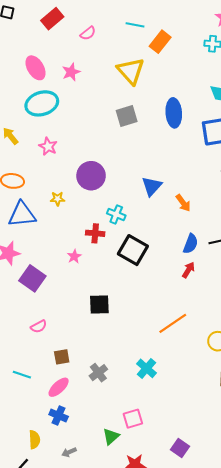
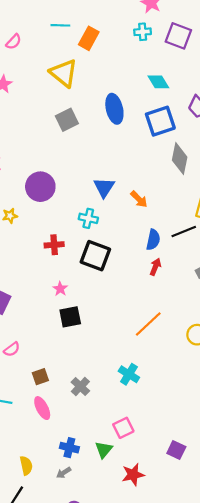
cyan cross: (116, 214) -> (88, 218), moved
pink star: (74, 256) -> (60, 289), moved
pink ellipse: (59, 387) -> (42, 408), turned -65
blue cross: (59, 416) -> (69, 448), moved

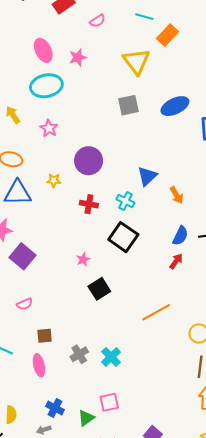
blue ellipse: (114, 109) -> (175, 106), turned 64
red cross: (54, 245) -> (89, 204), moved
black square: (70, 317) -> (99, 289), moved, turned -35
cyan cross: (129, 374) -> (111, 357), moved

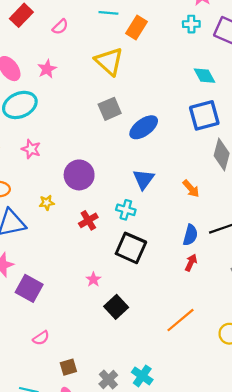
blue ellipse: (175, 106) -> (144, 127), moved
orange arrow: (177, 195) -> (191, 189), moved
red cross: (89, 204) -> (88, 220), turned -30

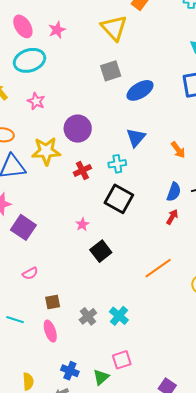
yellow star: (47, 203) -> (46, 151), size x2.0
cyan cross: (126, 210) -> (117, 164), turned -30

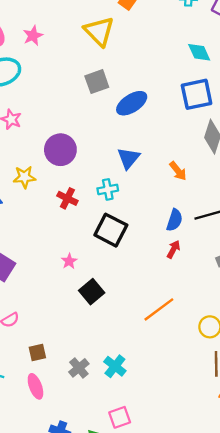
yellow star: (46, 151) -> (24, 177), size x0.7
red cross: (82, 170) -> (67, 198), turned -36

